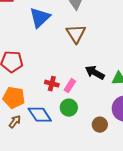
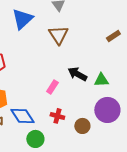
red cross: (52, 84) -> (57, 116), moved
green circle: (69, 108) -> (35, 139), moved

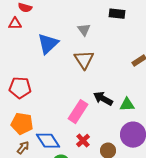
pink rectangle: (52, 87) -> (78, 112), size x1.6
red cross: (57, 116) -> (83, 141), turned 32

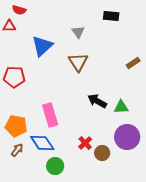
red pentagon: (20, 88) -> (14, 77), moved
pink rectangle: (78, 112) -> (50, 115), moved, turned -50
red cross: (83, 141) -> (85, 143), moved

